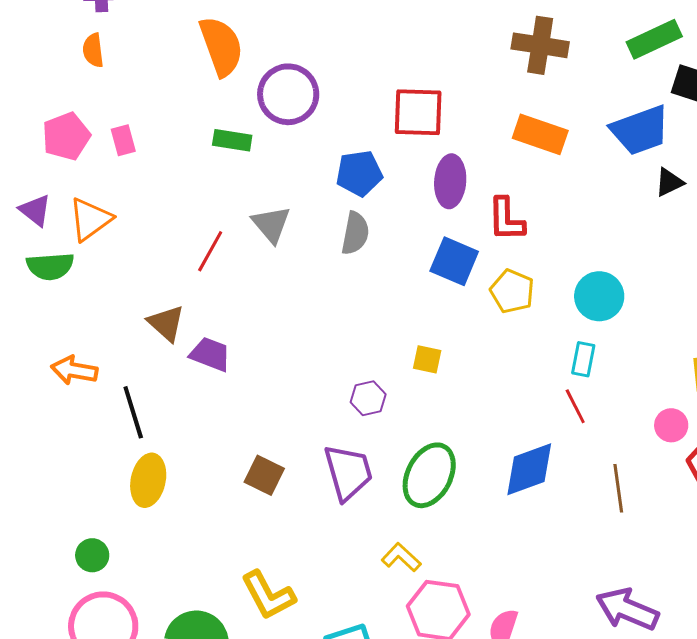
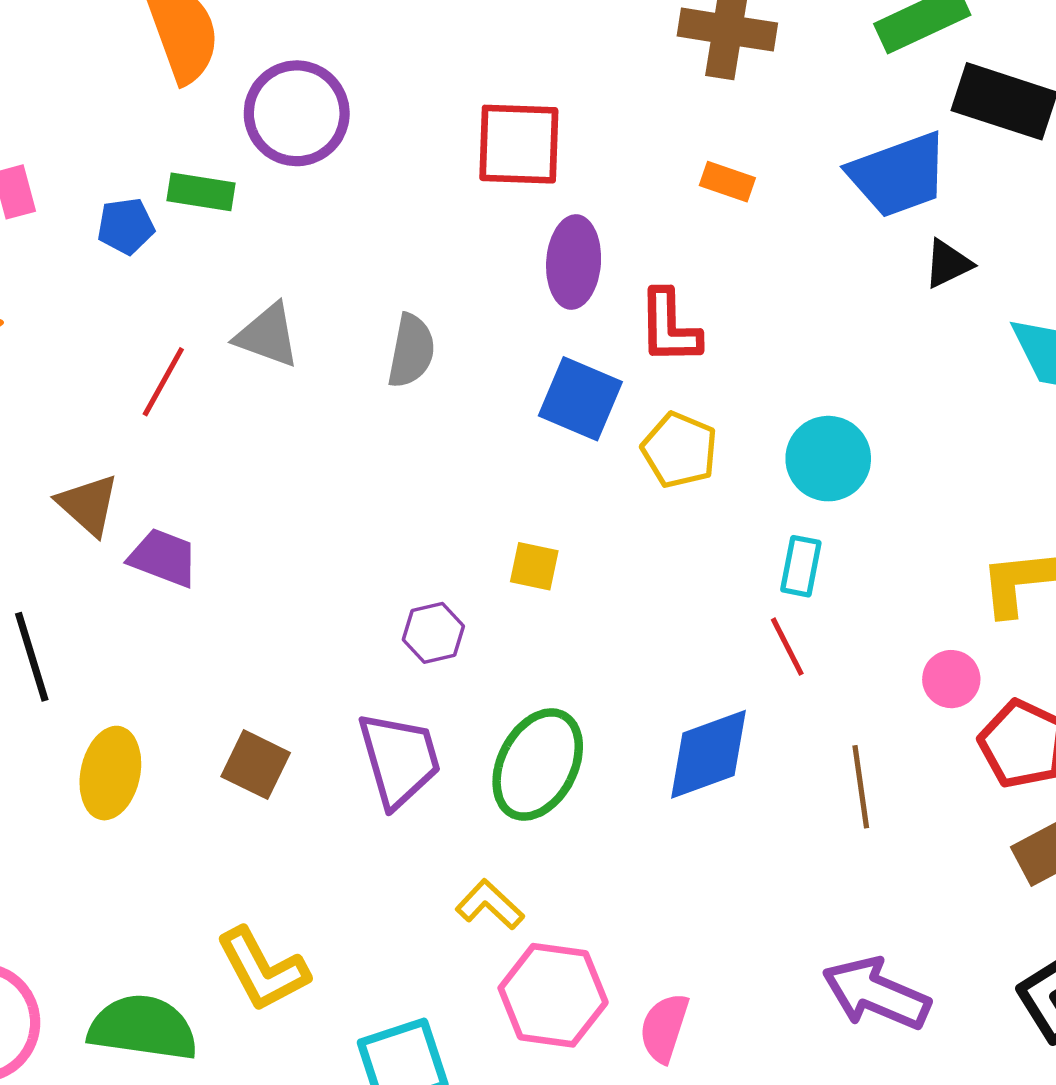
orange rectangle: (540, 134) -> (727, 182), size x0.6
blue pentagon: (359, 173) -> (126, 226), moved, size x0.7
gray triangle: (271, 224) -> (268, 335), turned -30
yellow ellipse: (148, 480) -> (110, 773), moved

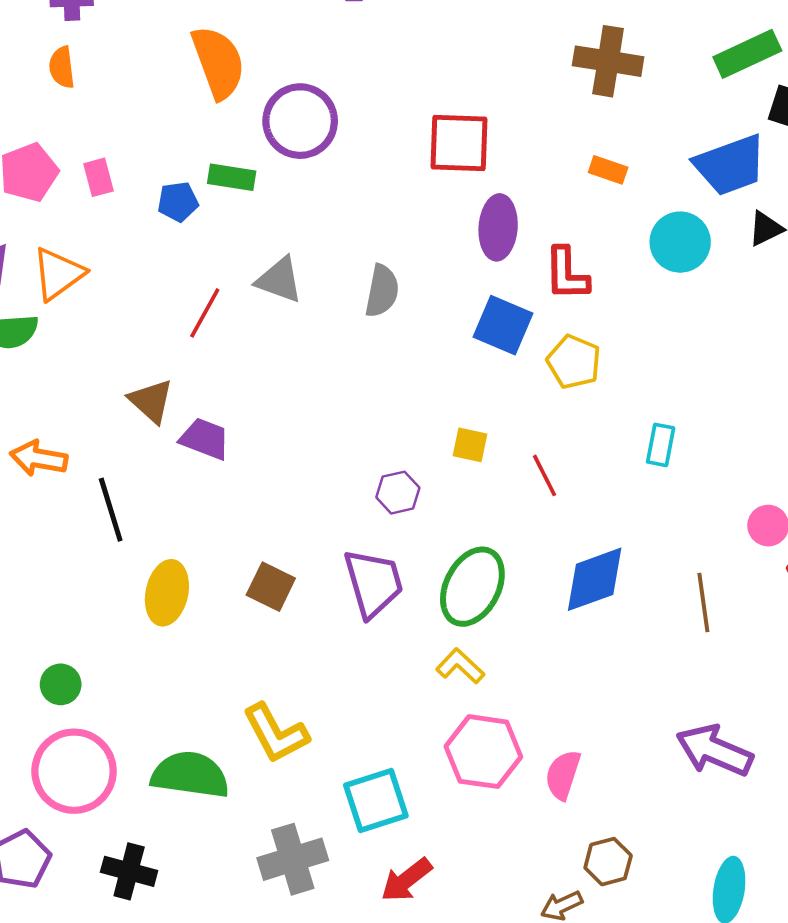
cyan circle: (828, 459) -> (680, 242), moved
red line: (787, 647) -> (545, 475), moved
yellow L-shape: (490, 905) -> (460, 666), moved

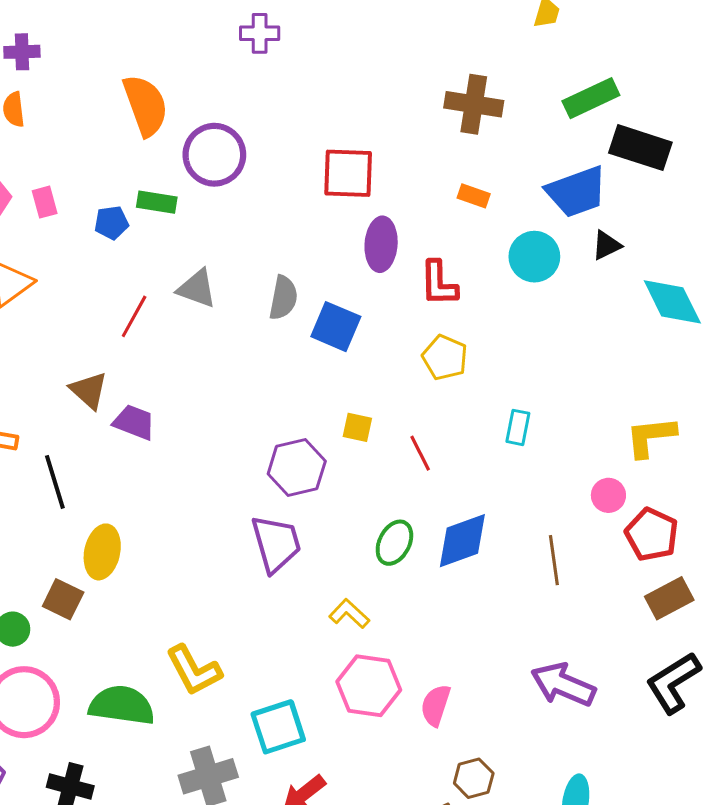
blue square: (503, 325) -> (336, 327), moved
purple hexagon: (398, 493) -> (297, 468), size x1.6
brown square: (271, 587) -> (63, 599), moved
green ellipse: (472, 587) -> (394, 543), moved, size x0.7

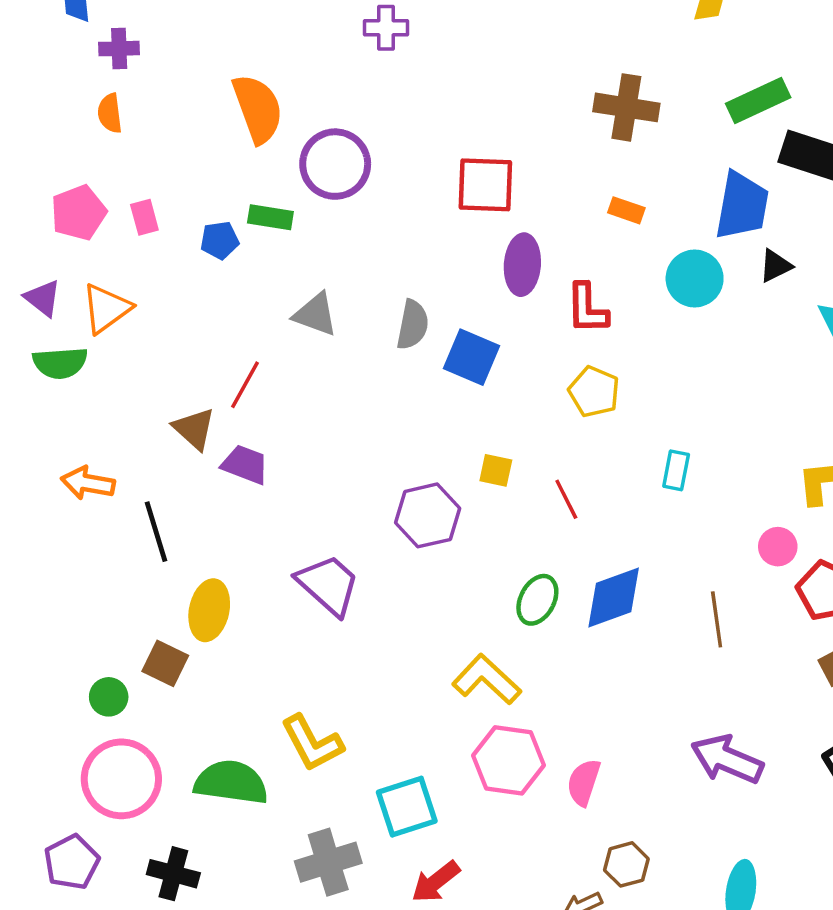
blue trapezoid: (577, 192) -> (742, 206), turned -60
red line: (134, 316) -> (245, 385), moved
purple trapezoid: (276, 544) -> (328, 585), moved, turned -32
yellow L-shape: (349, 614) -> (487, 680), size x1.5

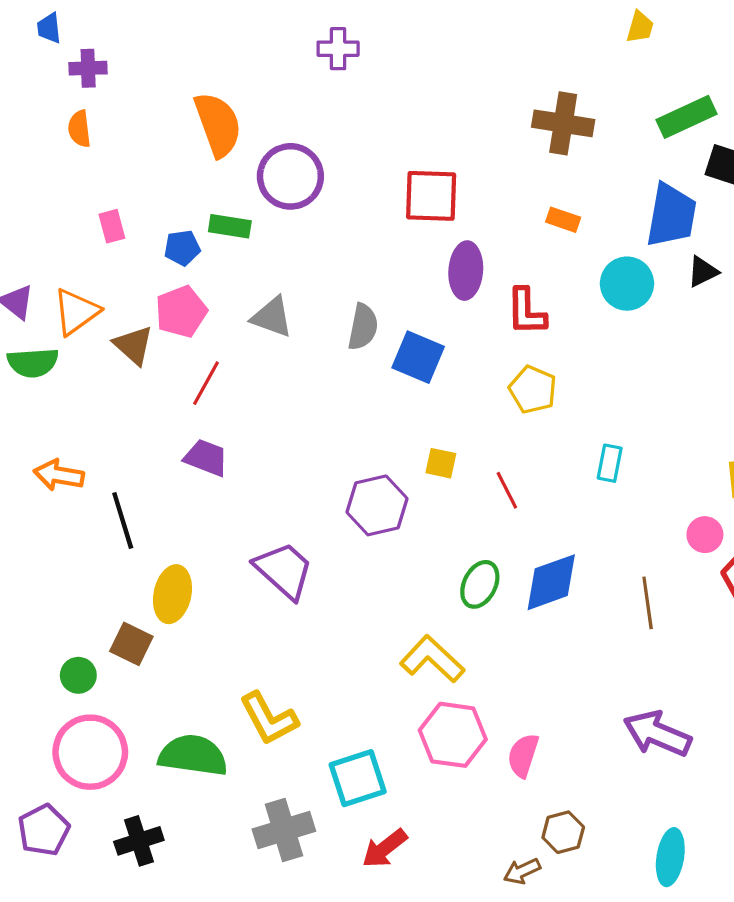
pink pentagon: (79, 213) -> (181, 312), moved
brown triangle: (194, 429) -> (134, 345), moved
black cross: (173, 874) -> (139, 841), turned -33

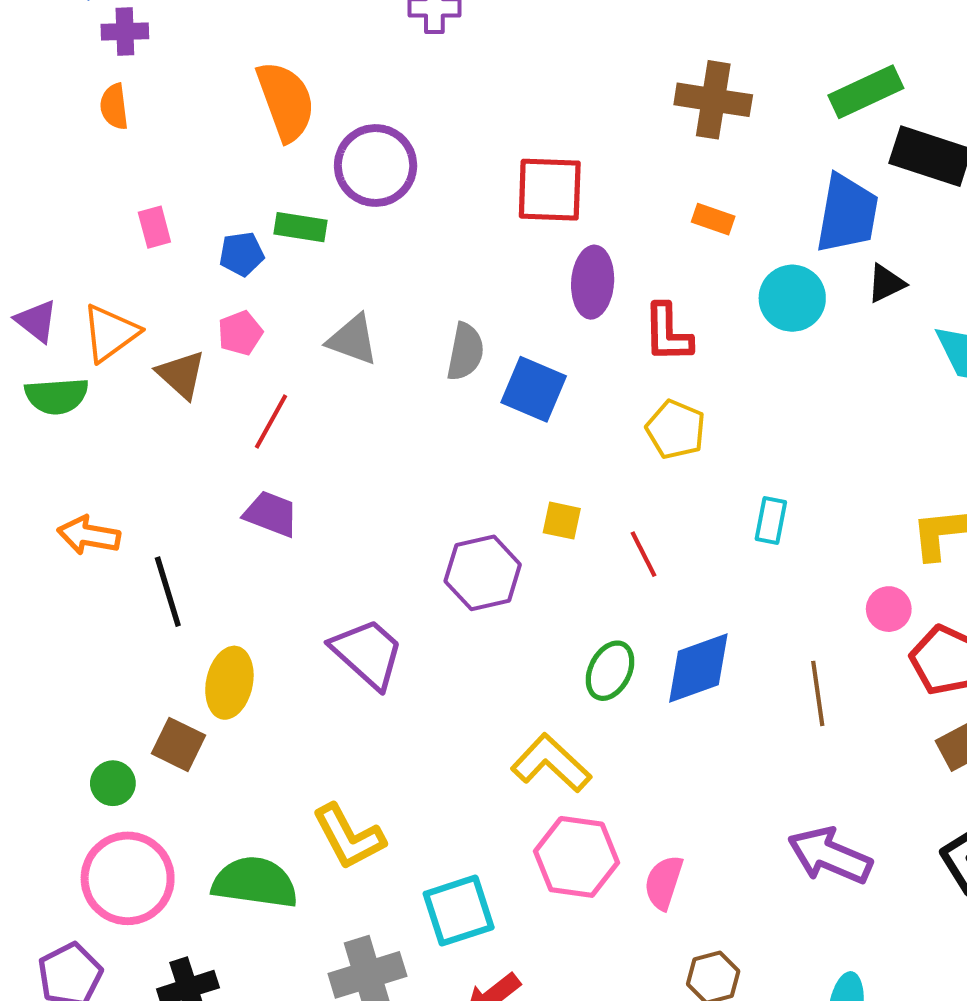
pink pentagon: (181, 312) -> (240, 333), size x0.7

